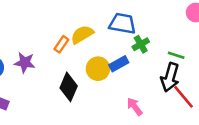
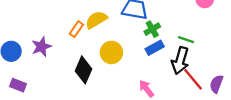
purple star: (25, 63) -> (41, 47), turned -30
blue rectangle: (119, 64) -> (155, 48), moved

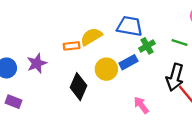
orange rectangle: (76, 29) -> (72, 46), turned 49
green line: (186, 40) -> (180, 42), moved
blue rectangle: (155, 48) -> (128, 62), moved

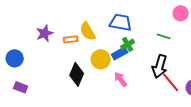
yellow semicircle: (91, 37) -> (88, 31), turned -90
green cross: (147, 46) -> (128, 44), moved
purple star: (37, 63) -> (45, 33), moved
pink arrow: (141, 105) -> (121, 79), moved

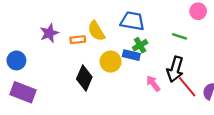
blue rectangle: (120, 53) -> (131, 55), turned 42
pink arrow: (121, 79) -> (153, 83), moved
purple rectangle: (21, 87) -> (23, 92), size x1.6

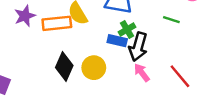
orange rectangle: (78, 40) -> (57, 23), size x1.6
yellow circle: (111, 62) -> (94, 68), moved
black arrow: (175, 69) -> (138, 47), moved

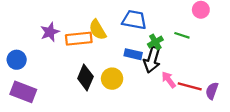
green cross: (127, 29) -> (155, 42), moved
pink arrow: (142, 73) -> (169, 80), moved
red line: (180, 76) -> (190, 86), turned -35

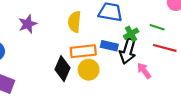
yellow semicircle: (98, 30) -> (74, 22), turned 36
orange rectangle: (79, 39) -> (83, 51), moved
red line: (190, 86) -> (165, 48), moved

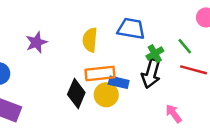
green line: (157, 27) -> (185, 46), turned 32
blue rectangle: (109, 46) -> (119, 82), moved
pink arrow: (144, 71) -> (174, 113), moved

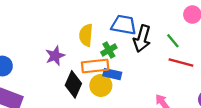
purple star: (36, 42) -> (55, 56), moved
green cross: (155, 54) -> (109, 50), moved
black arrow: (151, 74) -> (142, 39), moved

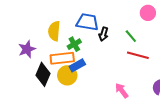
black arrow: (142, 39) -> (104, 34), size x0.6
blue rectangle: (112, 74) -> (77, 65), turned -42

